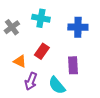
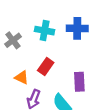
blue cross: (78, 27) -> (77, 28), moved

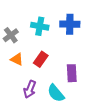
orange triangle: (22, 77) -> (17, 59), moved

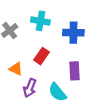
blue cross: (70, 24) -> (73, 33), moved
orange triangle: (17, 59) -> (16, 69), moved

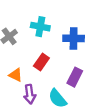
purple rectangle: (74, 71) -> (75, 77), turned 30
purple arrow: (30, 88) -> (30, 94), turned -30

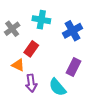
blue cross: (74, 38) -> (73, 31), turned -30
red rectangle: (41, 62) -> (31, 49), moved

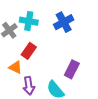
cyan cross: (41, 20) -> (29, 21), moved
blue cross: (73, 31) -> (64, 22), moved

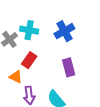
purple rectangle: (72, 69) -> (69, 67), moved, turned -42

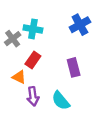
blue cross: (64, 31) -> (80, 25), moved

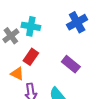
purple rectangle: (74, 67) -> (71, 64), turned -36

